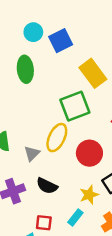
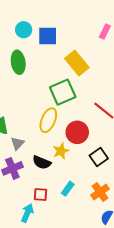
blue square: (61, 41) -> (48, 36), turned 30
gray triangle: (32, 153) -> (17, 143), moved
yellow star: (89, 195) -> (61, 151), moved

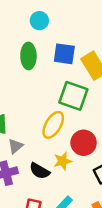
blue square: (48, 36) -> (64, 54), moved
green square: (63, 92) -> (73, 96), turned 35

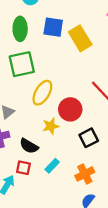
green square: (73, 96) -> (22, 64), moved, turned -32
black semicircle: (40, 171) -> (29, 146), moved

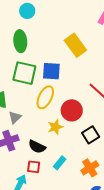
blue square: (53, 27) -> (51, 71), moved
green square: (22, 64) -> (24, 73), turned 30

